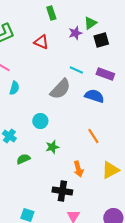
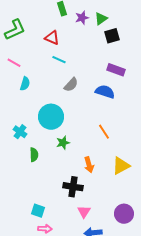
purple star: (75, 33) -> (82, 18), moved
cyan line: (76, 70) -> (59, 60), moved
gray semicircle: (60, 89) -> (71, 85), size x0.7
cyan circle: (40, 121) -> (51, 117), size x1.6
green semicircle: (23, 159) -> (34, 155), turned 112

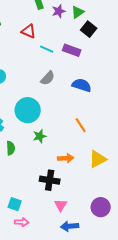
black square: (112, 36) -> (89, 29), turned -35
cyan line: (59, 60) -> (47, 49), moved
purple rectangle: (116, 70) -> (72, 50), moved
orange arrow: (89, 165) -> (66, 158), turned -77

